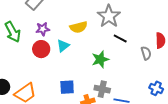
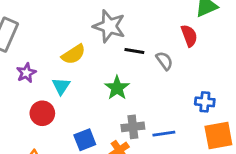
red circle: (41, 49) -> (42, 113), moved
gray semicircle: (146, 53) -> (164, 61), moved

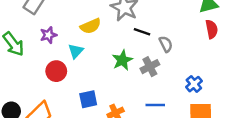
red semicircle: (189, 36) -> (212, 29), moved
blue cross: (205, 102) -> (194, 84), turned 35
gray cross: (133, 127) -> (150, 67), moved, turned -30

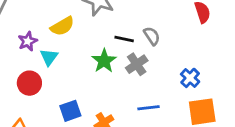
black line: (142, 32) -> (124, 39), moved
purple star: (48, 35) -> (28, 41), moved

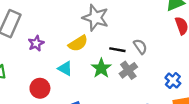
yellow semicircle: (62, 26) -> (78, 43), moved
purple star: (28, 41) -> (36, 43), moved
cyan triangle: (49, 57) -> (65, 68), moved, turned -35

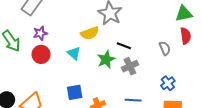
purple star: (36, 43) -> (40, 33), moved
gray semicircle: (140, 47) -> (165, 48), moved
red circle: (40, 88) -> (41, 54), moved

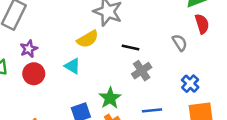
green star: (106, 59) -> (110, 98), moved

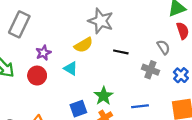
purple star: (29, 49) -> (43, 53), moved
gray cross: (142, 71) -> (150, 70), moved, turned -35
blue cross: (190, 84) -> (181, 75), moved

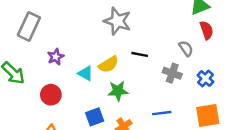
yellow semicircle: (84, 45) -> (108, 64), moved
red circle: (37, 76) -> (51, 95), moved
green star: (104, 96) -> (118, 91), moved, turned 30

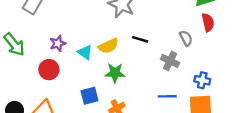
purple star: (56, 57) -> (58, 43), moved
blue cross: (205, 79) -> (202, 80), moved, turned -35
blue line: (162, 113) -> (167, 96), moved

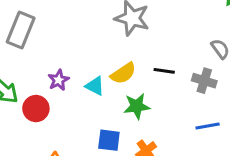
black line: (140, 39) -> (164, 71), moved
red circle: (49, 70) -> (36, 109), moved
blue square: (90, 96) -> (109, 140), turned 30

